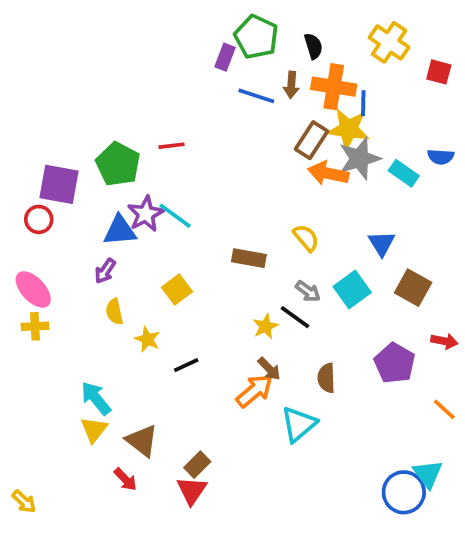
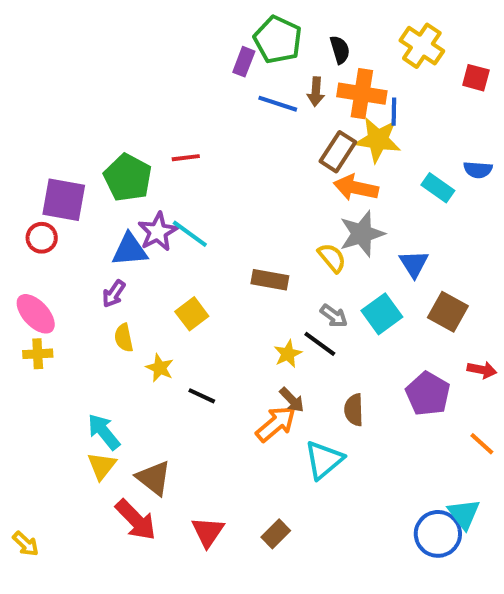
gray star: (360, 159) -> (362, 234), moved
black line: (186, 365) -> (202, 396), turned 50
brown rectangle: (197, 465) -> (276, 534), moved
red arrow: (125, 479) -> (136, 520), size x1.6

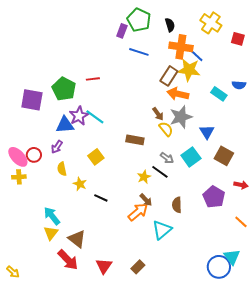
brown arrow: (316, 92) -> (158, 114), moved, turned -40
blue line: (394, 112) -> (197, 56), turned -48
red circle: (42, 238) -> (34, 155), moved

